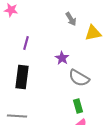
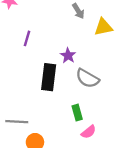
black rectangle: (22, 77) -> (49, 77), moved
green rectangle: (78, 106) -> (77, 113), moved

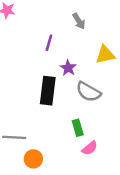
yellow triangle: (103, 27) -> (105, 55), moved
purple line: (27, 38) -> (49, 43), moved

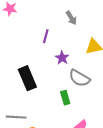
black rectangle: (48, 91) -> (27, 78), moved, turned -30
green rectangle: (78, 128) -> (65, 98), moved

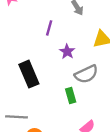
gray semicircle: (79, 78) -> (86, 74), turned -55

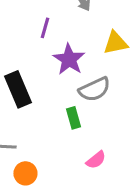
purple star: (67, 52) -> (69, 59), size x1.5

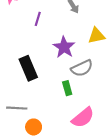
purple line: (45, 28) -> (38, 19), moved
pink semicircle: (96, 160) -> (83, 118), size x1.6

